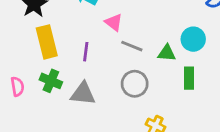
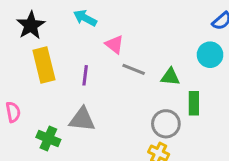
cyan circle: (193, 39) -> (210, 55), moved
green cross: (51, 81) -> (48, 138), moved
gray circle: (135, 84) -> (166, 124), moved

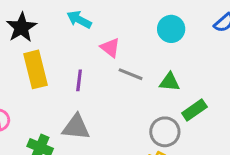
cyan circle: (210, 55) -> (171, 29), moved
green rectangle: (194, 103) -> (194, 110), turned 55

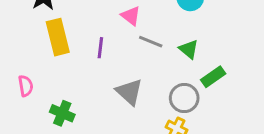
green triangle: (170, 82) -> (189, 49), turned 35
gray triangle: (76, 127) -> (129, 92), moved, turned 36

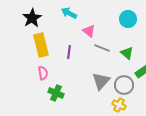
pink semicircle: (26, 86) -> (43, 73), moved
gray triangle: (129, 92) -> (101, 81), moved, turned 30
green cross: (62, 113) -> (56, 93), moved

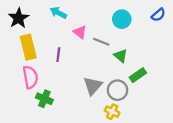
gray line: (102, 48) -> (101, 42), moved
pink semicircle: (43, 73) -> (30, 77), size x1.5

